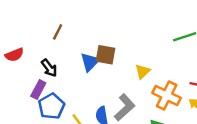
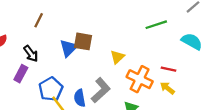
blue pentagon: (52, 106) -> (51, 89), moved

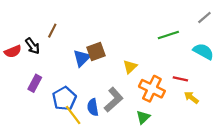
brown square: (83, 41) -> (96, 51), turned -30
black arrow: (31, 54) -> (33, 46), moved
yellow arrow: (167, 88) -> (191, 97), moved

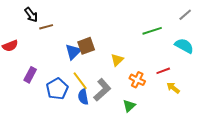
brown line: (52, 31) -> (46, 27), turned 48
black arrow: (33, 46) -> (31, 15), moved
red line: (180, 79) -> (163, 71), turned -32
orange cross: (152, 89) -> (137, 80), size x0.7
yellow line: (73, 115) -> (80, 81), moved

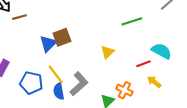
cyan semicircle: (184, 46) -> (162, 51), moved
yellow triangle: (117, 60) -> (107, 52), moved
orange cross: (137, 80) -> (124, 90), moved
blue pentagon: (57, 89) -> (31, 83), turned -30

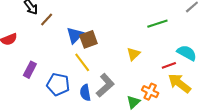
brown line: (20, 17) -> (47, 19), turned -32
blue triangle: (48, 44) -> (75, 35), moved
yellow line: (56, 74) -> (82, 62), moved
yellow arrow: (154, 82) -> (179, 83), size x1.6

